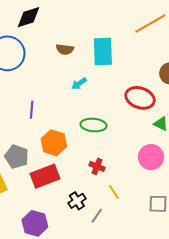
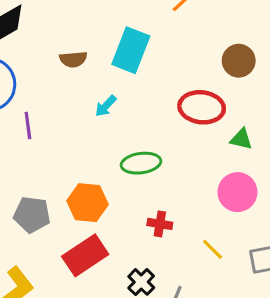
cyan rectangle: (103, 52) -> (131, 50), turned 36
purple line: (32, 110) -> (28, 125), moved
gray pentagon: (17, 157) -> (32, 215), moved
yellow line: (114, 192) -> (213, 249), moved

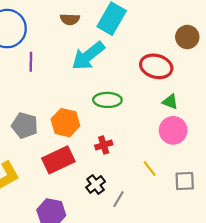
cyan arrow: (106, 106) -> (88, 56), size x2.0
green triangle: (241, 139) -> (170, 102), moved
red cross: (160, 224) -> (104, 145), moved, turned -35

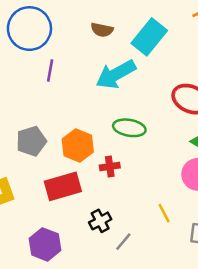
gray pentagon: (25, 125) -> (31, 141), turned 30
red cross: (104, 145) -> (110, 166), moved

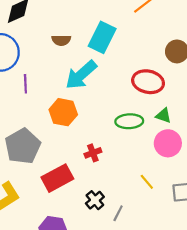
green ellipse: (129, 128) -> (129, 121), moved
gray pentagon: (31, 141) -> (23, 146), size x1.4
orange hexagon: (78, 146) -> (63, 112), moved

